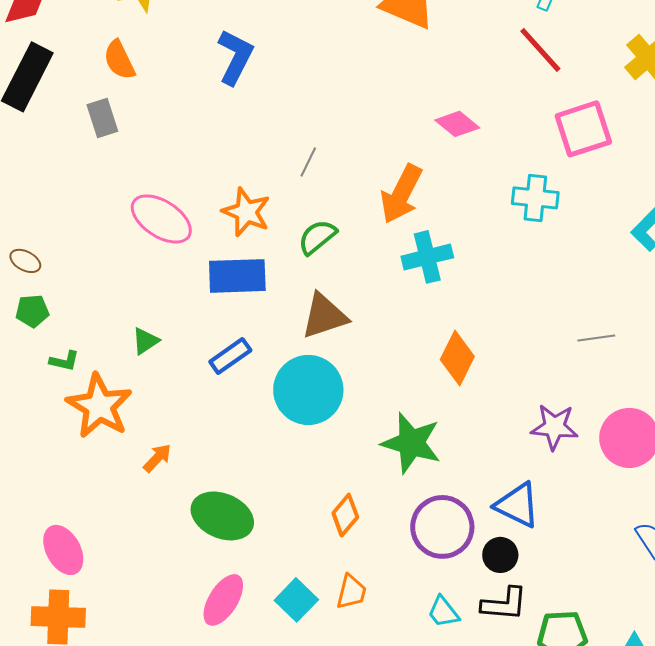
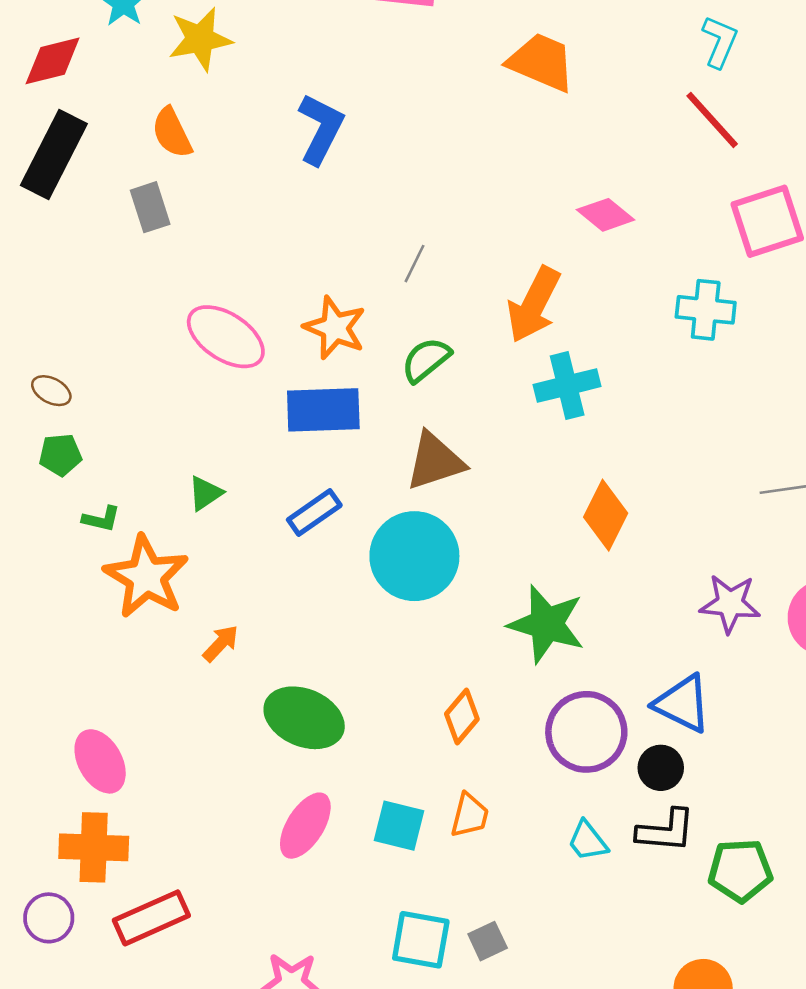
cyan square: (296, 600) -> (399, 826), turned -30

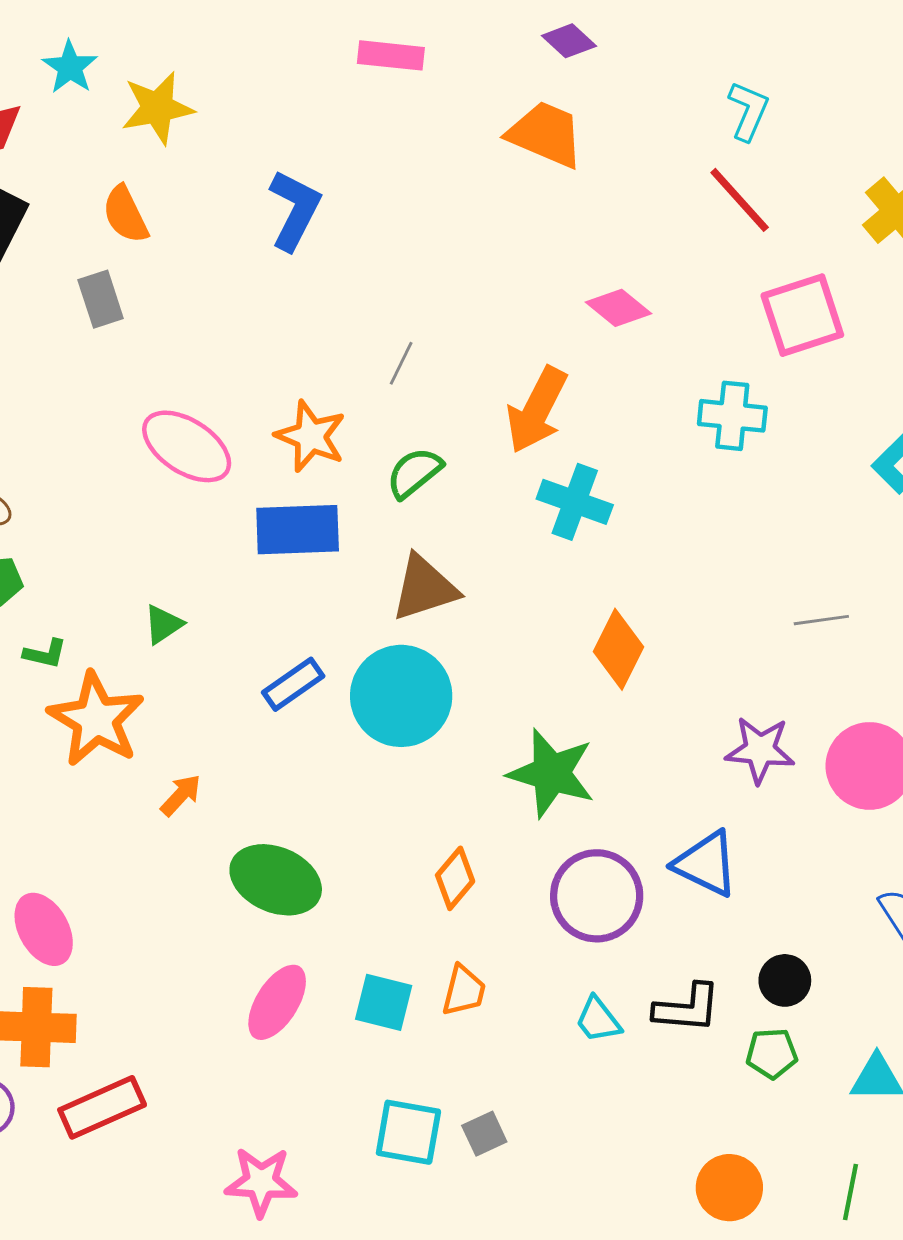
cyan cross: (567, 385) -> (575, 502), turned 34
blue rectangle: (314, 513) -> (293, 684), moved
black circle: (661, 768) -> (785, 980), moved
green pentagon: (740, 870) -> (772, 1053), size x0.7

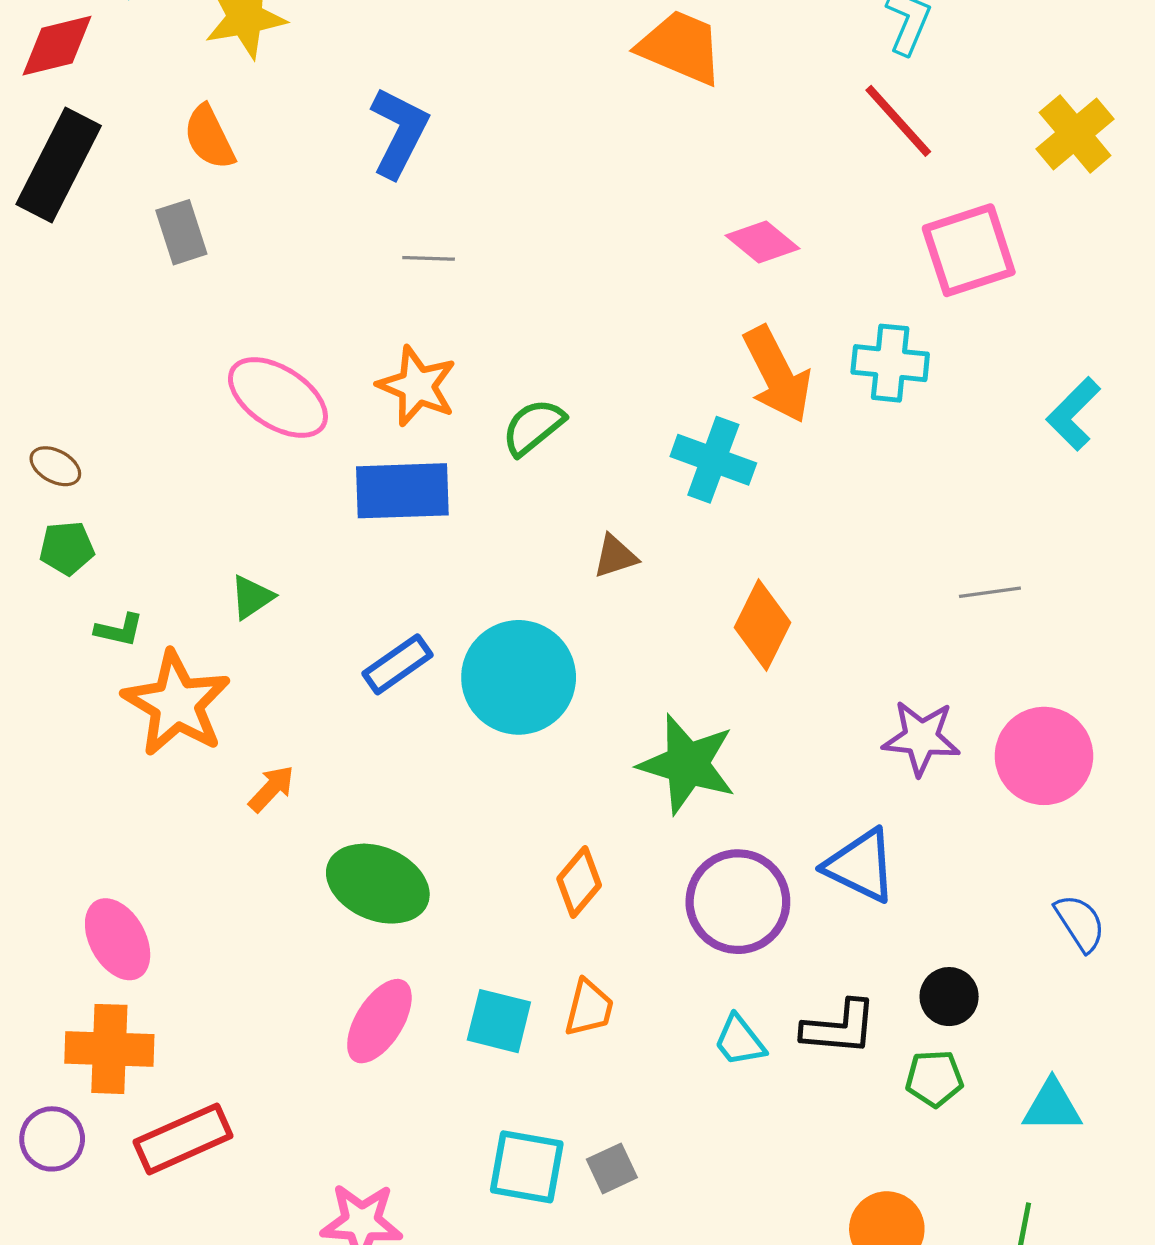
gray line: (401, 363) -> (429, 258), moved, turned 66
orange arrow: (537, 410) -> (777, 375), moved, turned -54
brown triangle: (424, 588) -> (615, 556), moved, size x0.6

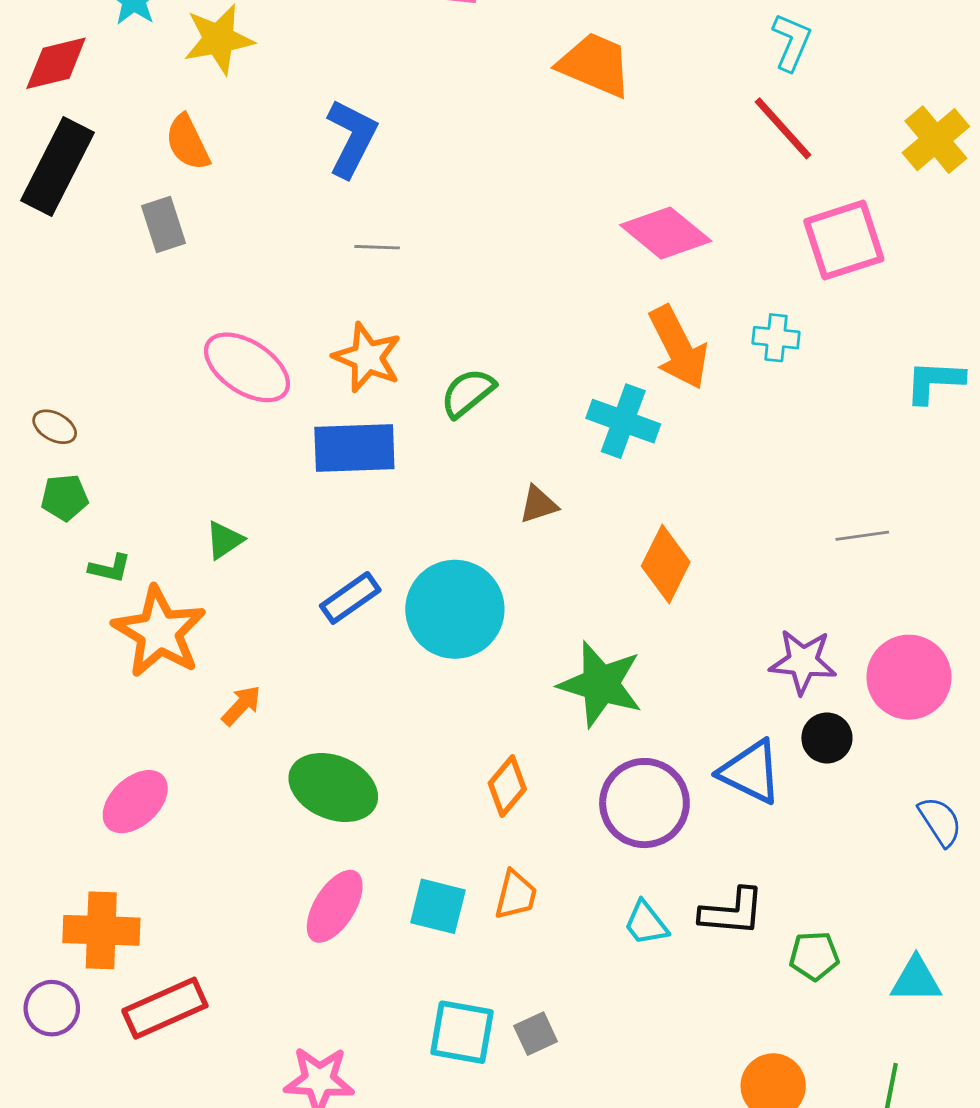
pink diamond: (762, 242) -> (666, 233), size x1.4
cyan cross: (890, 363) -> (776, 338), size x0.7
cyan L-shape: (1073, 414) -> (934, 382), turned 48
pink ellipse: (118, 939) -> (135, 802), moved, turned 76
black circle: (949, 997) -> (827, 738), moved

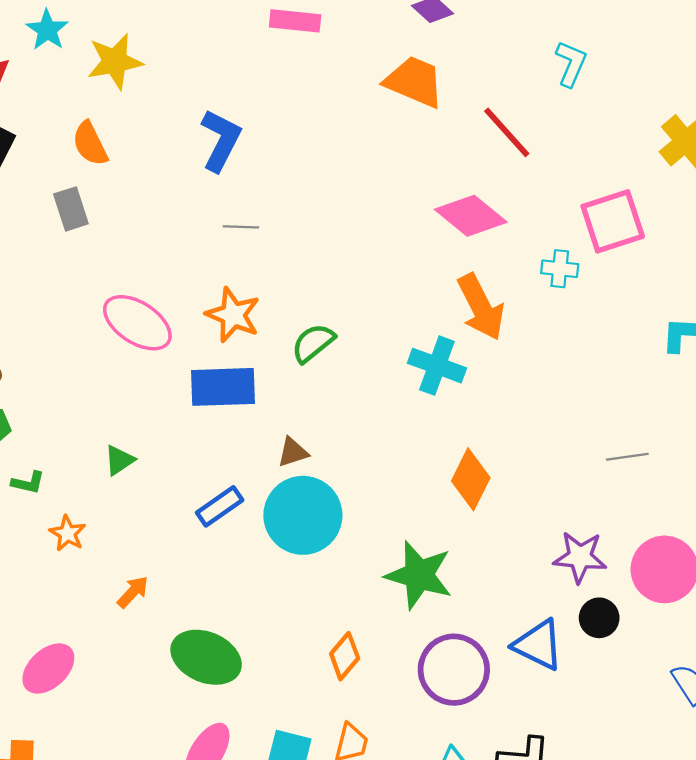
red line: (783, 128) -> (507, 132), moved
cyan cross: (776, 338) -> (560, 269), moved
brown triangle: (538, 505) -> (293, 452), moved
orange star: (159, 632) -> (68, 533), size x0.5

